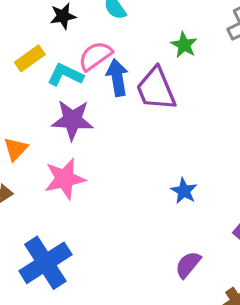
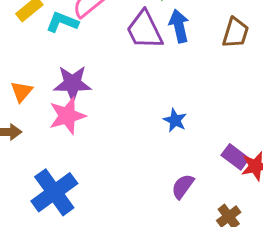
blue arrow: (117, 78) -> (179, 26), moved
purple star: (72, 120) -> (72, 84), moved

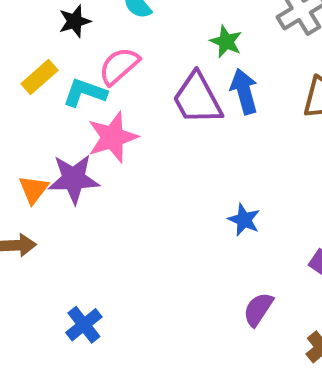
purple star: (72, 84) -> (74, 179), moved
pink star: (67, 116) -> (113, 137), moved
blue cross: (54, 192) -> (84, 325), size x0.6

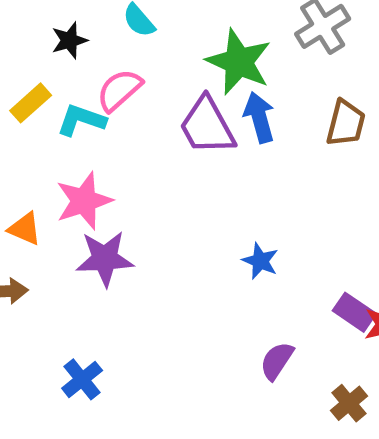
green star: (226, 42) -> (239, 62), size x1.8
pink star: (113, 137) -> (84, 201), moved
purple star: (74, 179) -> (105, 259), moved
orange triangle: (33, 190) -> (25, 229), turned -44

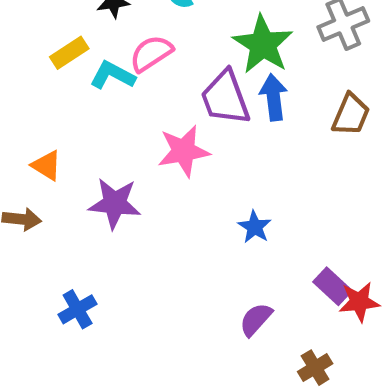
pink star: (84, 201) -> (184, 151), moved

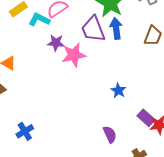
purple star: (115, 203) -> (56, 43), moved, size x0.7
blue star: (255, 227) -> (118, 90), moved
purple semicircle: (256, 319) -> (110, 134), turned 114

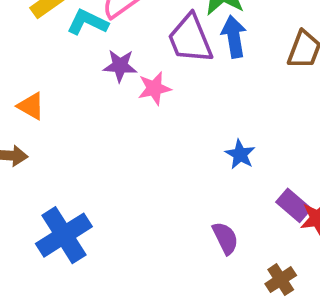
pink star: (74, 55) -> (154, 88), size x0.7
blue cross: (25, 131) -> (64, 235), size x1.6

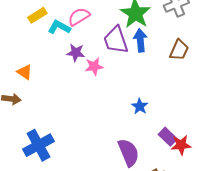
purple semicircle: (225, 238) -> (128, 153), size x1.5

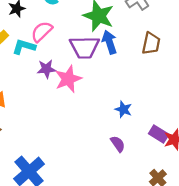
purple trapezoid: (116, 40) -> (84, 47), turned -60
pink star: (94, 66) -> (68, 79), size x1.4
purple semicircle: (128, 153) -> (118, 144), moved, size x0.6

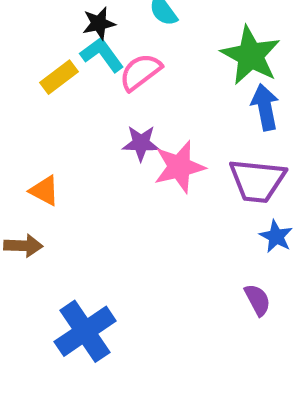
cyan L-shape: (24, 47) -> (102, 55), moved, turned 30
purple trapezoid: (84, 47) -> (257, 181), moved

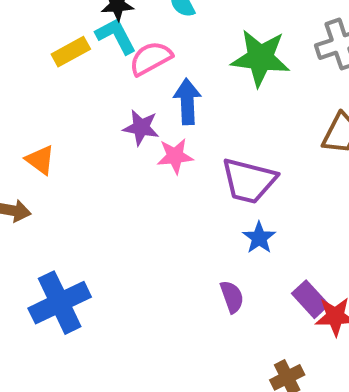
green star: (251, 55) -> (260, 58), turned -30
blue arrow: (265, 107) -> (187, 102), moved
pink star: (179, 167) -> (175, 156), size x0.7

